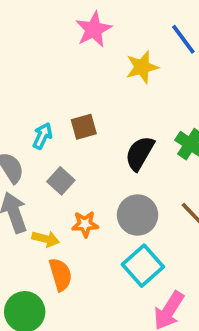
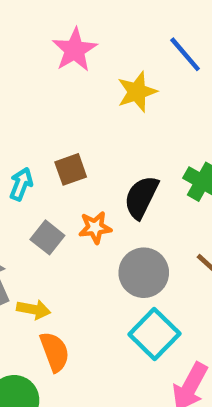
orange star: (85, 224) -> (95, 228), moved

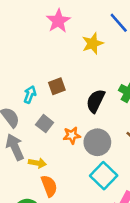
orange star: (95, 228) -> (72, 135), moved

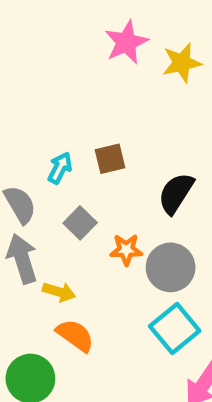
yellow star: (93, 43) -> (182, 63), moved
orange semicircle: (49, 186) -> (75, 335), turned -40

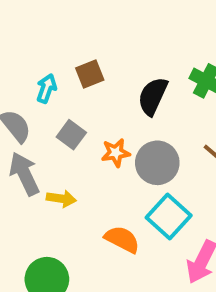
orange semicircle: (75, 335) -> (122, 239), moved

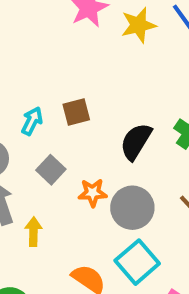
yellow arrow: (61, 199) -> (33, 232), turned -104

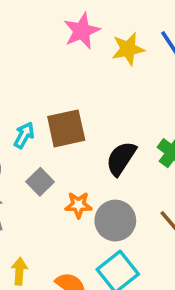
brown square: (76, 112) -> (66, 128), size x1.5
yellow arrow: (33, 232) -> (19, 271), moved

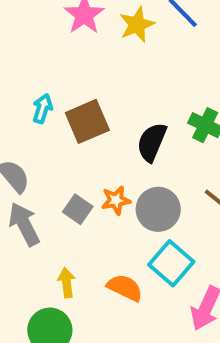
cyan arrow: (24, 135) -> (42, 109), moved
gray square: (40, 182) -> (78, 209), moved

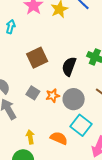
cyan arrow: (42, 109) -> (11, 27), moved
gray square: (78, 209) -> (33, 93), moved

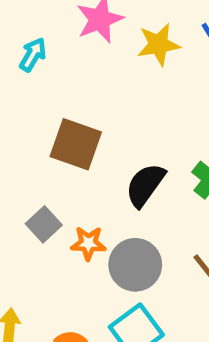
brown square: (37, 58) -> (76, 144), turned 30

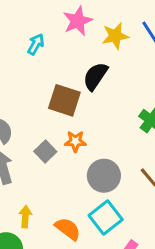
black semicircle: (145, 185) -> (95, 76), moved
orange star: (88, 243) -> (75, 141), moved

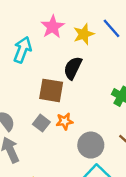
cyan arrow: (36, 44) -> (22, 50), size x1.5
gray square: (45, 152) -> (41, 123), moved

